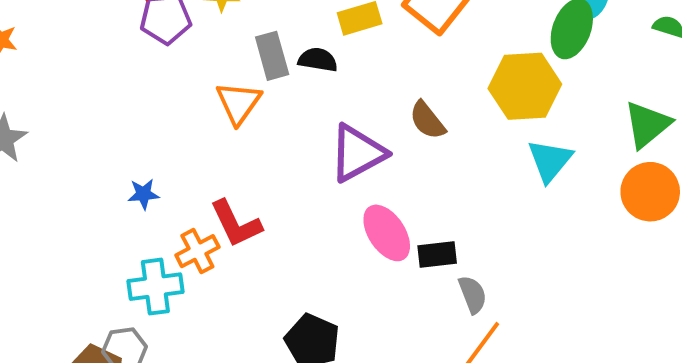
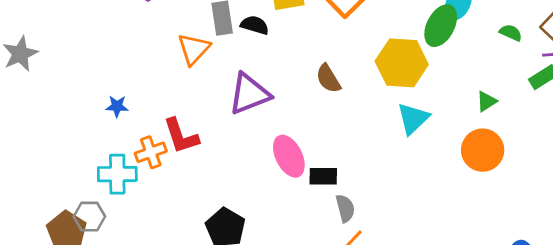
green triangle: (647, 125) -> (487, 101), size x0.6
purple triangle: (357, 153) -> (249, 94), moved

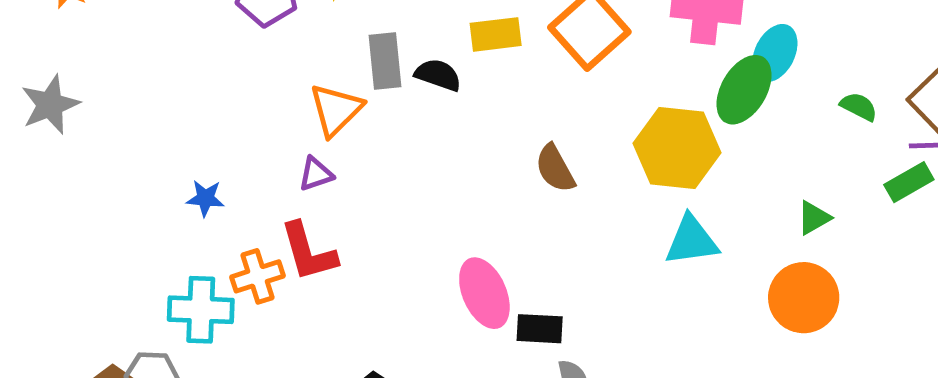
purple triangle: (249, 94) -> (316, 174), moved, size x0.5
cyan triangle: (413, 119) -> (692, 241), turned 33

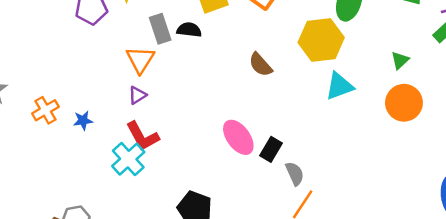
orange cross: (257, 276) -> (45, 110), moved
cyan cross: (201, 310) -> (128, 159), moved, turned -32
black rectangle: (540, 329) -> (271, 149), turned -50

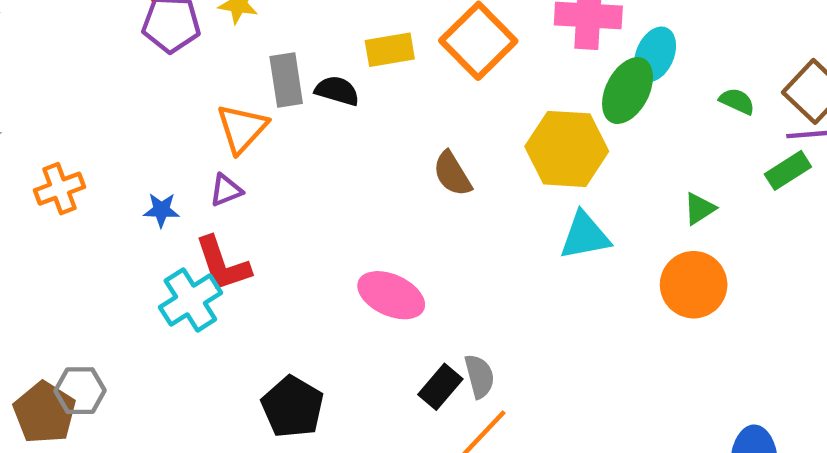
blue star: (83, 120) -> (161, 210), moved
pink ellipse: (238, 137) -> (391, 295), turned -39
black rectangle: (271, 149) -> (440, 387), moved

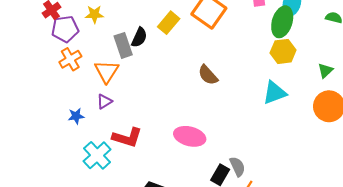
yellow rectangle: (390, 50) -> (169, 23), turned -30
black semicircle: (337, 91) -> (139, 37), moved, turned 108
yellow hexagon: (567, 149) -> (283, 51), moved, size x0.7
orange cross: (59, 189) -> (70, 59), moved
red L-shape: (222, 264) -> (127, 137), moved, turned -44

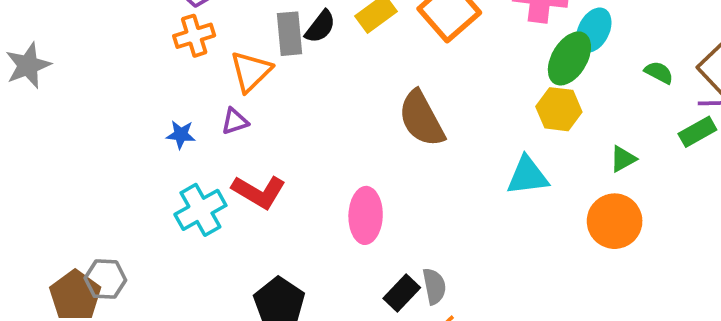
brown semicircle: (208, 75) -> (422, 119), size x1.5
pink ellipse: (190, 136) -> (366, 215), turned 64

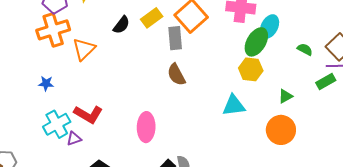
gray rectangle: (289, 34) -> (175, 38), moved
orange cross: (194, 36) -> (53, 30), size x1.5
brown semicircle: (422, 119) -> (176, 75), size x0.7
purple triangle: (235, 121) -> (74, 139), moved

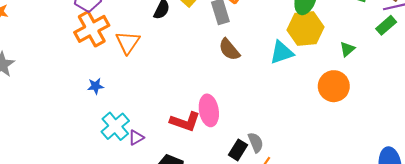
yellow hexagon: (251, 69) -> (305, 29), size x1.4
cyan triangle: (234, 105) -> (282, 52), moved
red L-shape: (88, 114) -> (185, 122), moved
orange circle: (281, 130) -> (334, 86), moved

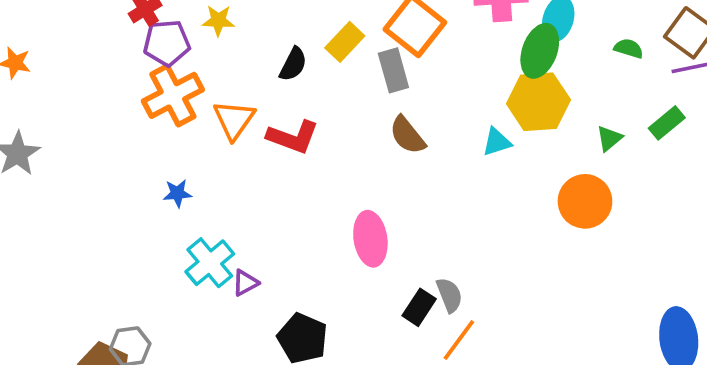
green rectangle: (386, 25) -> (667, 123), moved
cyan triangle: (282, 52) -> (497, 142), size x0.7
red L-shape: (185, 122) -> (293, 137), moved

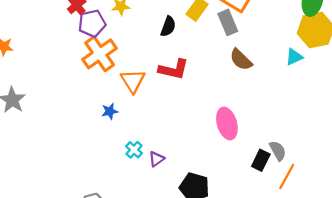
orange triangle: (234, 120) -> (133, 81), moved
cyan cross: (210, 263) -> (134, 150), size x0.6

